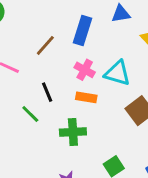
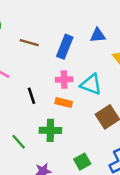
brown line: (45, 45) -> (29, 43), moved, turned 60
pink cross: (85, 70) -> (64, 80), turned -35
green line: (30, 114) -> (19, 142), moved

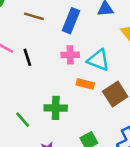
black line: (32, 96) -> (27, 57), moved
orange rectangle: (64, 103) -> (85, 84), moved

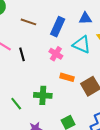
pink cross: (70, 55) -> (56, 54), turned 32
cyan triangle: (98, 60) -> (82, 45), moved

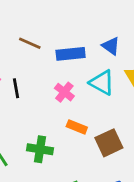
blue triangle: (85, 18) -> (111, 46), turned 32
blue rectangle: (58, 27) -> (71, 54), turned 54

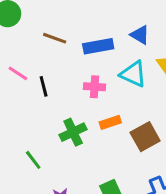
pink cross: (64, 92) -> (95, 87), turned -30
orange rectangle: (77, 127) -> (110, 122), turned -36
green cross: (40, 149) -> (73, 132), moved, turned -30

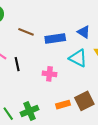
pink cross: (95, 87) -> (49, 74), moved
orange rectangle: (110, 122) -> (63, 105), moved
green cross: (73, 132) -> (29, 111), moved

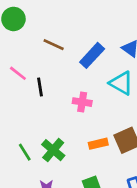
blue rectangle: (55, 39) -> (92, 55), turned -42
green cross: (29, 111) -> (53, 150), turned -30

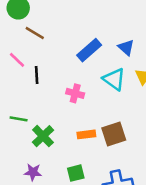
brown line: (54, 45) -> (35, 33), moved
green line: (25, 152) -> (19, 119), moved, turned -54

